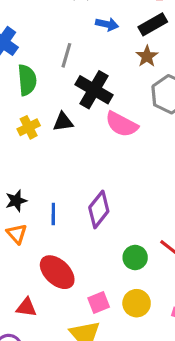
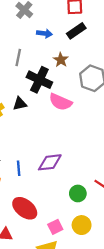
brown star: (147, 56) -> (61, 60), moved
purple diamond: (99, 209) -> (50, 162), turned 50

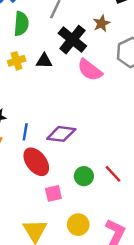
red ellipse: (25, 208) -> (36, 162), moved
yellow circle: (82, 225) -> (78, 225), moved
pink square: (55, 227) -> (53, 193), moved

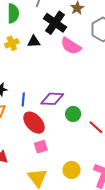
green circle: (84, 176) -> (73, 114), moved
pink square: (53, 193) -> (41, 147), moved

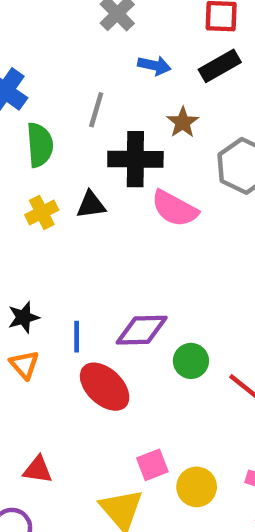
black cross: (55, 23) -> (135, 159), turned -30
pink square: (41, 147) -> (152, 465), moved

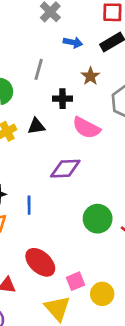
black cross: (135, 159) -> (62, 99), size x0.6
purple diamond: (142, 330) -> (65, 169), moved
green circle: (191, 361) -> (98, 219), size x1.4
red ellipse: (105, 387) -> (40, 262), moved

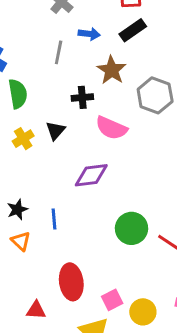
gray line: (39, 69) -> (59, 52), moved
brown star: (90, 76) -> (112, 70), size x1.4
black triangle: (36, 126) -> (55, 131), turned -36
red ellipse: (40, 262) -> (71, 282), turned 44

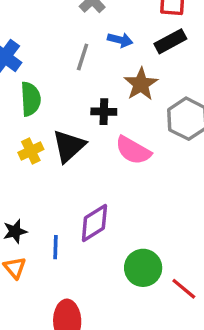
black triangle: (55, 131) -> (69, 146), size x1.5
purple diamond: (91, 175) -> (94, 223), moved, turned -32

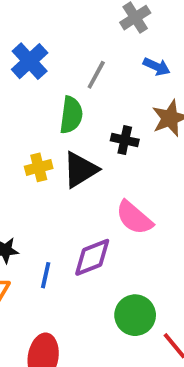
gray line: (83, 57) -> (96, 75), moved
green semicircle: (31, 99) -> (71, 115), moved
pink semicircle: (133, 150) -> (134, 218), moved

